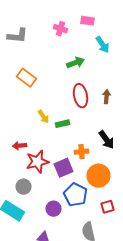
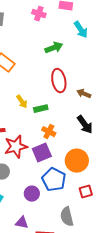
brown arrow: (106, 97) -> (84, 94), moved, turned -72
orange cross: (82, 152) -> (49, 132), moved, turned 32

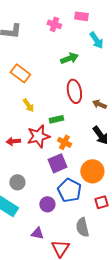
yellow arrow: (22, 102) -> (28, 105), moved
red star: (16, 147) -> (38, 136), moved

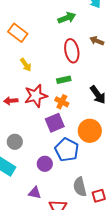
brown arrow: (99, 104) -> (97, 41), moved
green rectangle: (56, 119) -> (64, 80), moved
red square: (101, 202) -> (99, 196), moved

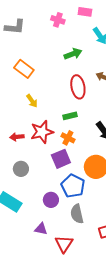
gray circle: (15, 142) -> (21, 169), moved
gray semicircle: (80, 187) -> (77, 214), moved

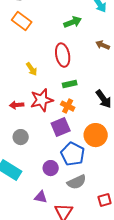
orange rectangle: (24, 69) -> (22, 21), moved
red ellipse: (78, 87) -> (63, 55), moved
gray semicircle: (77, 214) -> (77, 182), turned -102

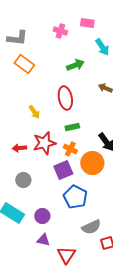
orange circle: (96, 135) -> (92, 163), moved
purple circle: (51, 168) -> (42, 216), moved
gray semicircle: (77, 182) -> (91, 227), moved

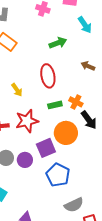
orange cross: (70, 149) -> (76, 102), moved
orange circle: (92, 163) -> (66, 133), moved
purple circle: (42, 216) -> (25, 160), moved

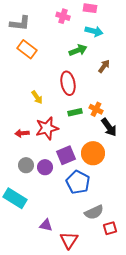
cyan arrow: (85, 25) -> (94, 31), moved, turned -42
brown arrow: (88, 66) -> (104, 66), moved, turned 104
orange circle: (66, 133) -> (93, 153), moved

